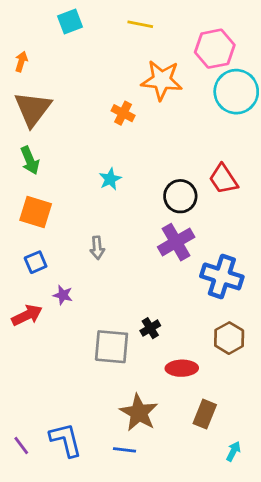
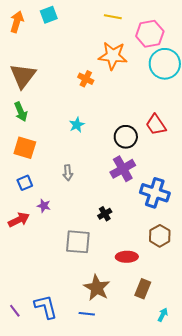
yellow line: (140, 24) -> (113, 17), moved
orange arrow: (21, 62) -> (17, 22), moved, size x1.5
black cross: (150, 328) -> (105, 214), moved

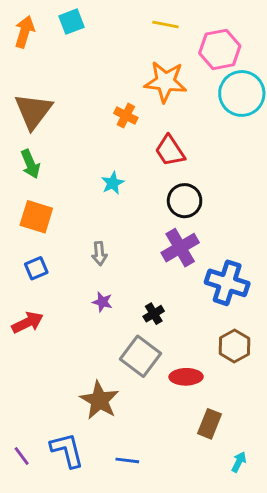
red trapezoid: (156, 125) -> (170, 151), moved
purple star: (44, 206) -> (102, 302), moved
gray square: (78, 242) -> (141, 356), moved, turned 32
brown star: (97, 288) -> (99, 400), moved

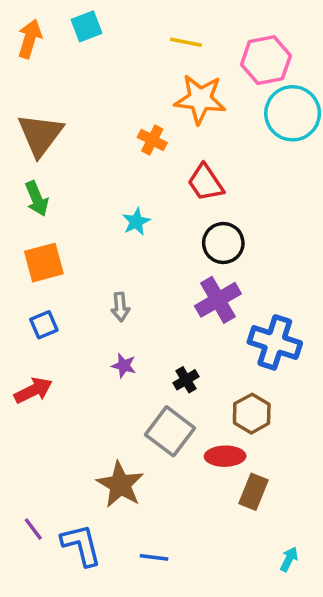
yellow line: (165, 24) -> (186, 42), moved
orange square: (36, 217) -> (44, 263), turned -32
brown hexagon: (234, 346) -> (252, 414), moved
brown rectangle: (210, 424) -> (253, 492), moved
purple line: (22, 456) -> (33, 529), moved

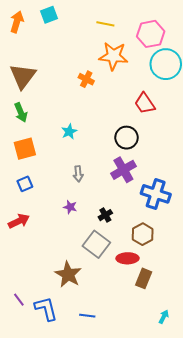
red trapezoid: (206, 183) -> (145, 103), moved
cyan star: (136, 222) -> (69, 132), moved
gray arrow: (120, 307) -> (78, 174), moved

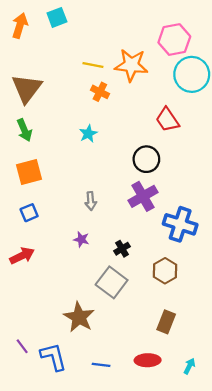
yellow line: (105, 24) -> (93, 65), moved
cyan star: (69, 132) -> (88, 134), moved
red ellipse: (128, 258) -> (148, 360), moved

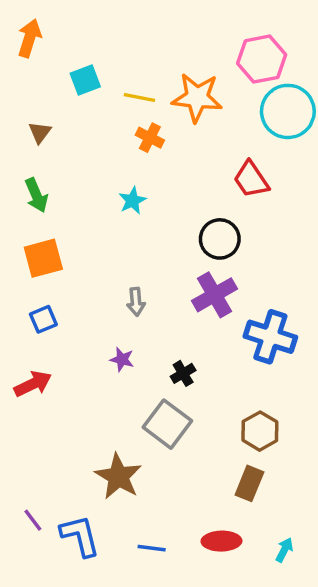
cyan square: (57, 17) -> (85, 80), moved
brown triangle: (27, 88) -> (40, 132), size x0.5
brown hexagon: (165, 271) -> (260, 431), moved

